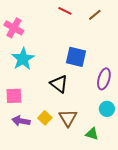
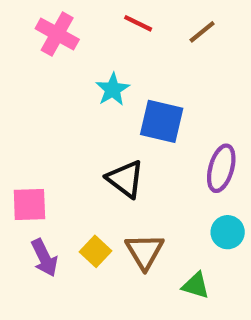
pink cross: (14, 28) -> (57, 34), moved
cyan star: (23, 59) -> (113, 89), moved, size x0.7
purple arrow: (21, 121) -> (44, 258), turned -126

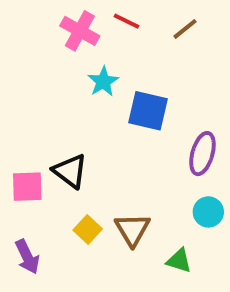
pink cross: (57, 34) -> (80, 31), moved
black triangle: (125, 179) -> (70, 171), moved
purple arrow: (44, 258) -> (27, 257), moved

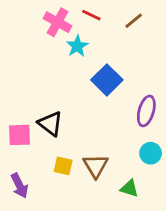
cyan star: (103, 81) -> (77, 46), moved
blue square: (148, 111) -> (107, 80), turned 32
yellow square: (88, 229) -> (63, 166), turned -30

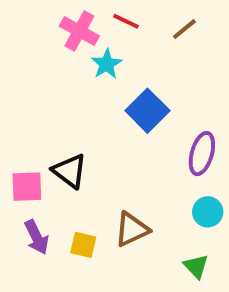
yellow square: (63, 166) -> (83, 245), moved
brown triangle: (96, 166) -> (132, 229), turned 36
purple arrow: (19, 186) -> (37, 237), moved
green triangle: (129, 188) -> (196, 266), moved, turned 30

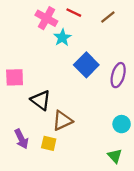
purple ellipse: (202, 154) -> (118, 75), moved
pink square: (27, 187) -> (15, 77), moved
brown triangle: (132, 229) -> (62, 121), moved

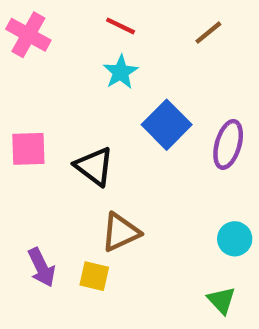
red line: (74, 13) -> (121, 26), moved
pink cross: (46, 18) -> (28, 35), moved
black triangle: (41, 100) -> (94, 166), moved

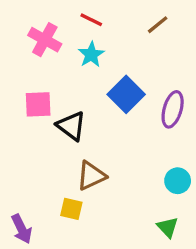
pink cross: (28, 35) -> (45, 40), moved
pink square: (28, 149) -> (38, 104), moved
purple arrow: (42, 267) -> (22, 229), moved

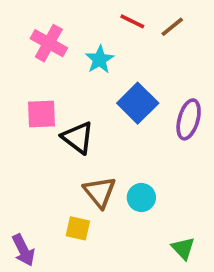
red line: (91, 20) -> (132, 21), moved
brown triangle: (91, 176) -> (100, 192), turned -44
cyan circle: (178, 181) -> (141, 197), moved

